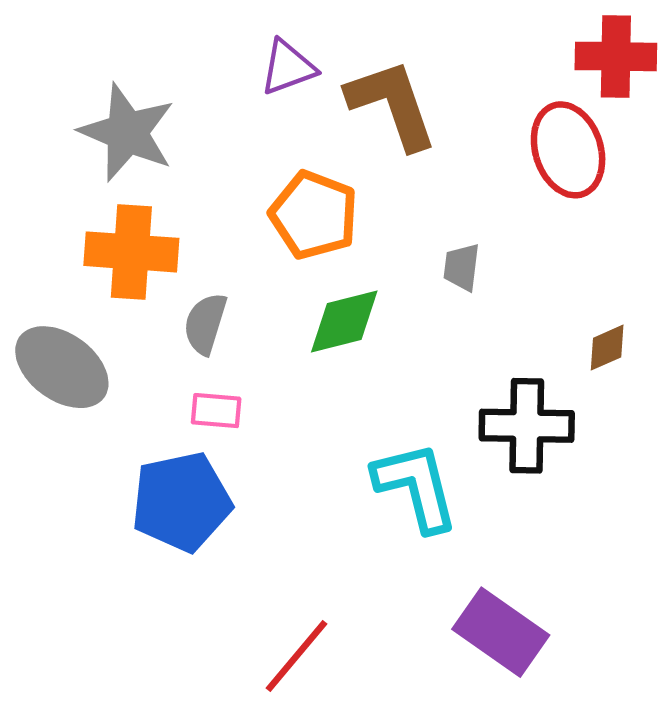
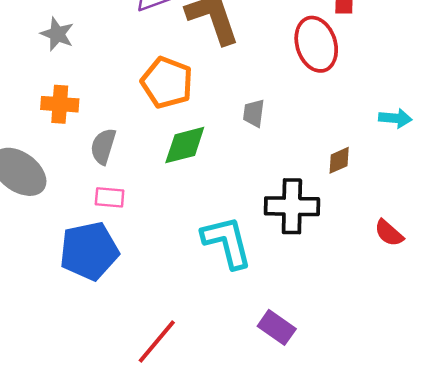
gray star: (127, 133) -> (57, 34), size x0.6
orange cross: (131, 252) -> (60, 104), size x0.7
purple rectangle: (501, 632) -> (277, 327), size x0.7

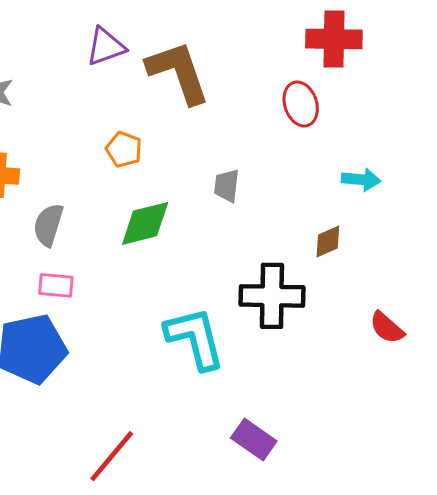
red ellipse: (316, 44) -> (301, 104), size x0.7
orange pentagon: (167, 83) -> (124, 149), size x0.6
cyan arrow: (395, 118) -> (361, 180), moved

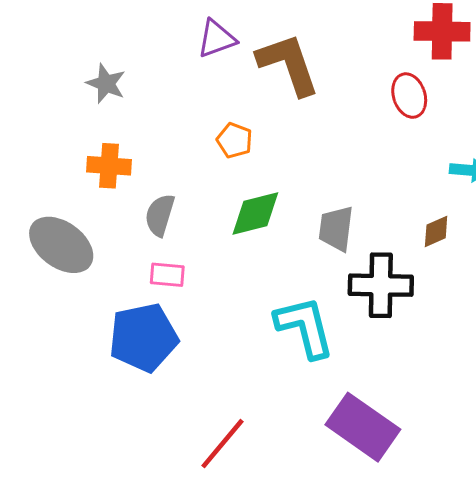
gray trapezoid: (227, 186) -> (336, 228), moved, size x1.4
purple rectangle: (254, 439) -> (363, 427), size x1.6

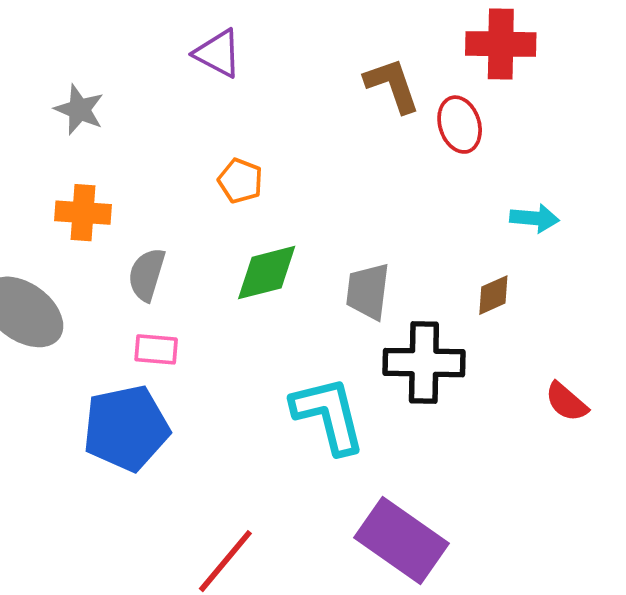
purple triangle: (217, 39) -> (218, 53), turned 48
brown L-shape: (288, 64) -> (392, 85), moved, size x0.7

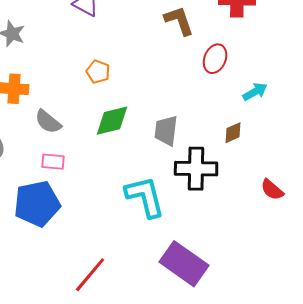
red ellipse: (460, 125) -> (215, 59), moved, turned 40
cyan arrow: (535, 218) -> (255, 92), turned -35
gray semicircle: (147, 274) -> (48, 122), turned -68

